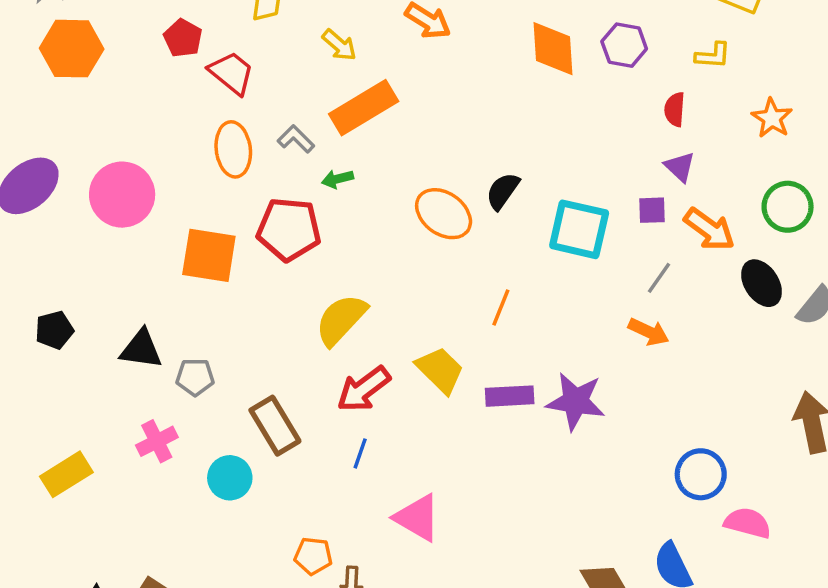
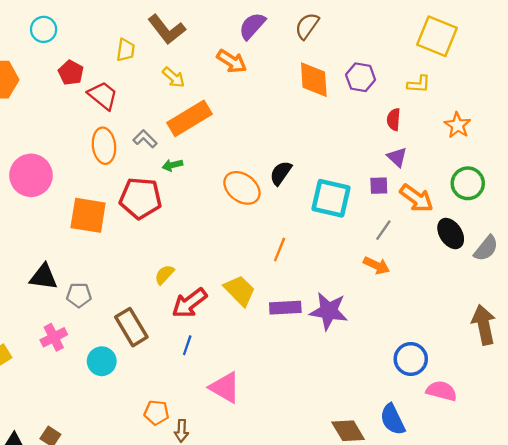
yellow semicircle: (341, 320) -> (164, 275), moved, size x0.6

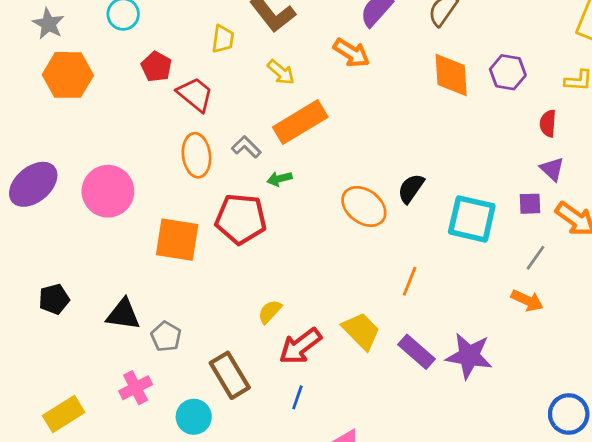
gray pentagon: (79, 295) -> (166, 337), turned 30
purple rectangle: (285, 308) -> (416, 352), turned 44

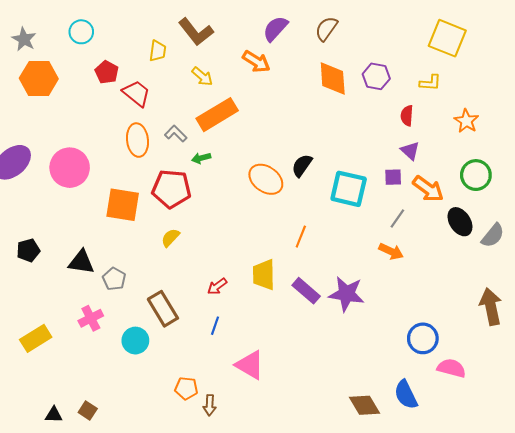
yellow semicircle: (270, 312) -> (170, 238), moved
yellow trapezoid: (361, 331) -> (264, 275), turned -136
red arrow: (300, 346) -> (217, 286), size x0.6

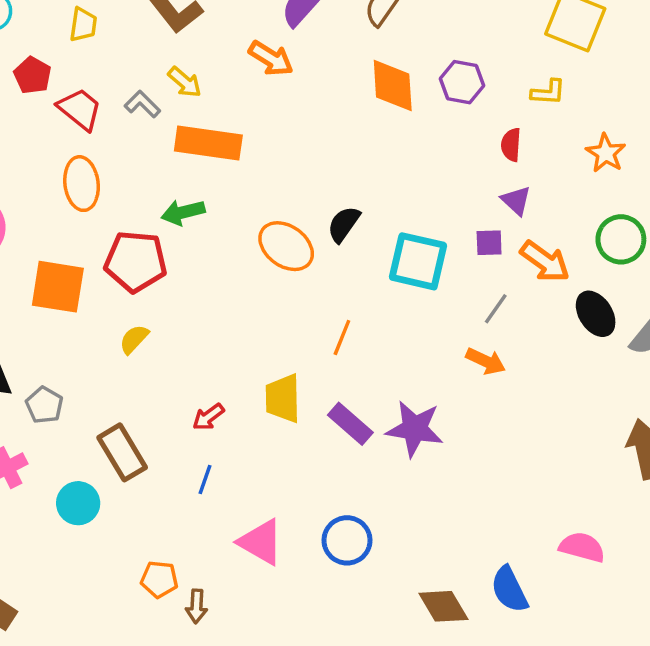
yellow trapezoid: (158, 51) -> (83, 25), moved
orange rectangle: (217, 115) -> (208, 143), turned 39
gray L-shape: (176, 134) -> (142, 104), moved
green arrow: (201, 158) -> (183, 212), size x1.4
blue circle: (423, 338) -> (347, 540), moved

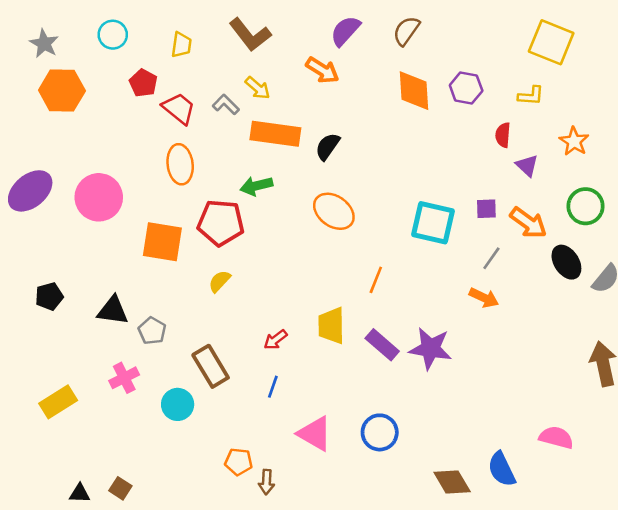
purple triangle: (516, 200) -> (527, 166), moved
black semicircle: (344, 224) -> (328, 146), moved

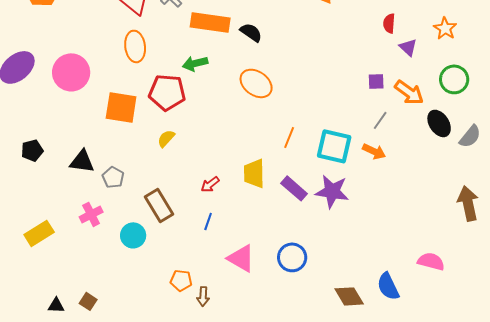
black semicircle: (328, 146) -> (251, 32), turned 90
cyan square: (433, 223) -> (334, 146), moved

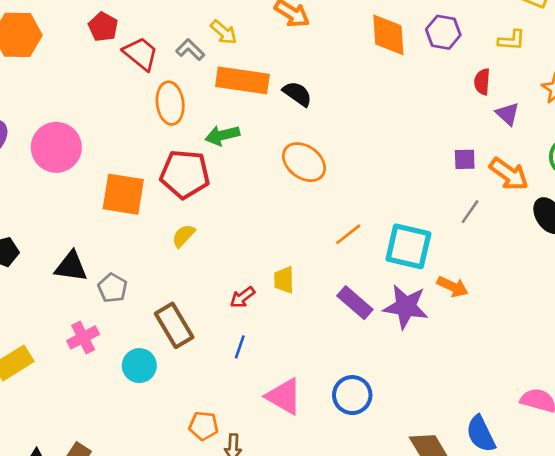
orange ellipse: (135, 46) -> (170, 103), moved
orange line: (289, 137) -> (348, 234), turned 30
orange arrow: (374, 151) -> (453, 287), moved
yellow trapezoid: (254, 173) -> (284, 280), moved, size x0.7

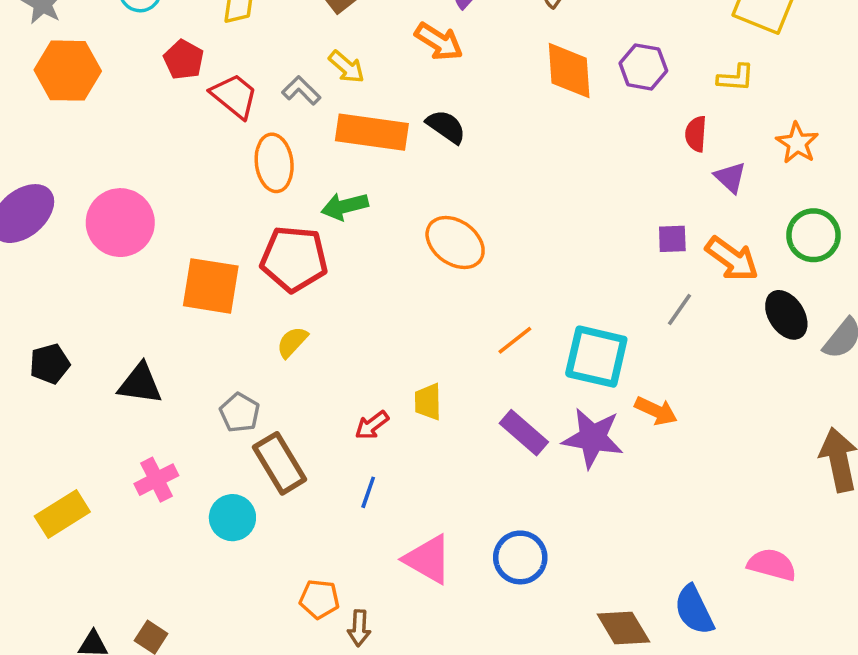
black semicircle: (297, 94) -> (446, 127), moved
gray pentagon: (113, 288) -> (240, 413), moved

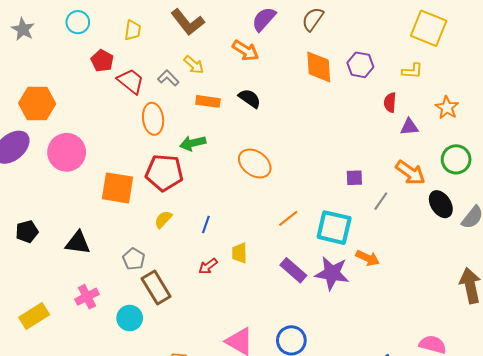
orange hexagon: (68, 71) -> (37, 103), moved
orange rectangle: (372, 132) -> (208, 101), size x0.6
purple triangle: (730, 177) -> (409, 127), turned -48
purple square: (672, 239) -> (354, 178), moved
blue line: (368, 492) -> (206, 224), moved

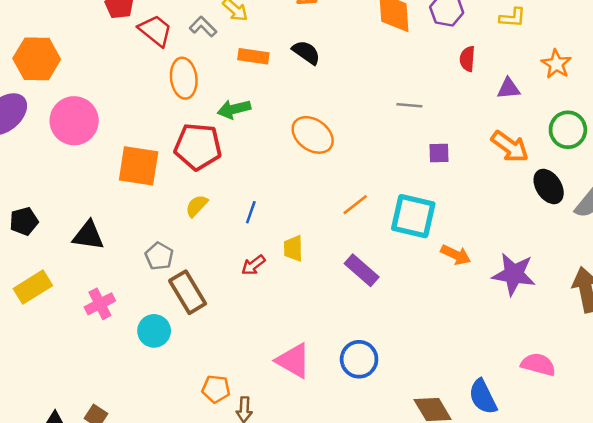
red semicircle: (390, 102) -> (467, 59), moved
gray line: (381, 201) -> (409, 105), moved, turned 60
purple star: (332, 273) -> (514, 274), moved
yellow rectangle: (34, 316) -> (33, 287), moved

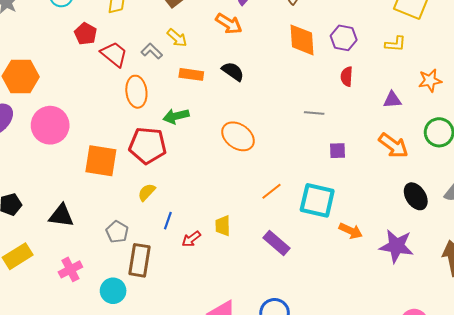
red semicircle: (467, 59) -> (347, 76), moved
orange star: (556, 64) -> (430, 81), turned 30
black ellipse: (549, 186) -> (416, 196), moved
blue line: (251, 212) -> (168, 221), moved
brown rectangle: (188, 292) -> (139, 260), turned 40

